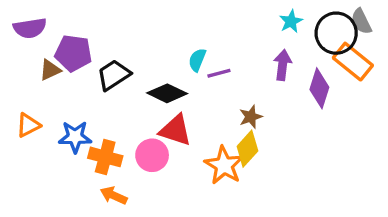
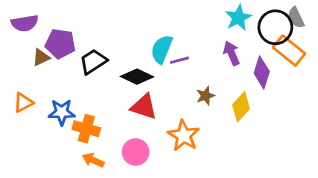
cyan star: (291, 21) -> (238, 18), size x1.4
cyan semicircle: (197, 60) -> (162, 49), size x1.5
purple arrow: (283, 65) -> (232, 53), turned -30
yellow diamond: (247, 149) -> (241, 107), moved
pink circle: (152, 155) -> (136, 152), moved

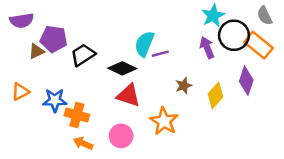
black circle: (275, 27) -> (234, 35), moved
purple diamond: (262, 72) -> (246, 81), moved

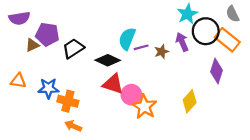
brown star: (184, 86) -> (162, 52), moved
orange triangle: (20, 92) -> (18, 81), turned 35
yellow diamond: (216, 95) -> (190, 101), moved
pink circle: (121, 136) -> (131, 95), moved

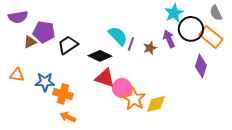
cyan semicircle: (127, 39) -> (118, 36), turned 115
purple line: (141, 47) -> (131, 44), turned -56
yellow diamond: (190, 101) -> (156, 104), moved, turned 35

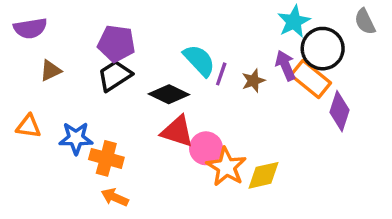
purple pentagon: (44, 32) -> (116, 43), moved
orange rectangle: (211, 37) -> (311, 79), moved

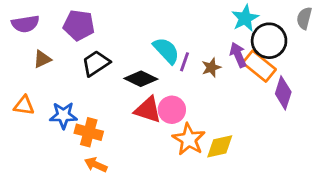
gray semicircle: (365, 22) -> (304, 18), turned 40
purple pentagon: (116, 43) -> (79, 25), moved
pink circle: (206, 148) -> (172, 110), moved

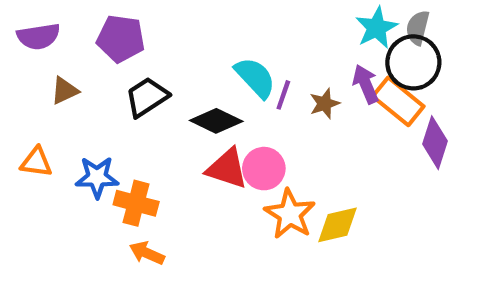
gray semicircle: (304, 18) -> (418, 28), moved

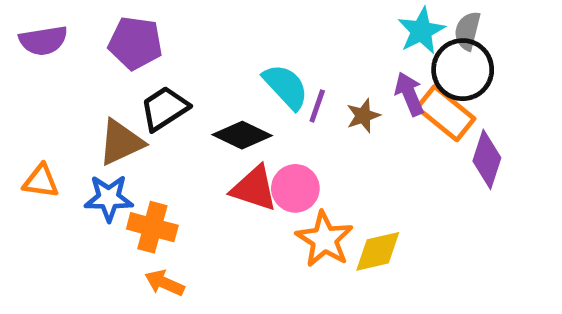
brown triangle: (65, 91) -> (121, 142), moved, size x1.5

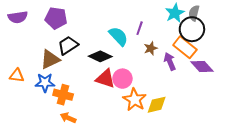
purple arrow: (409, 94) -> (170, 61), moved
purple line: (317, 106) -> (140, 28), moved
purple diamond: (487, 159) -> (202, 66), turned -60

